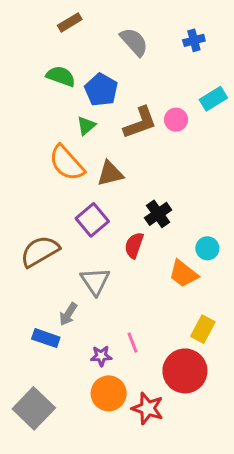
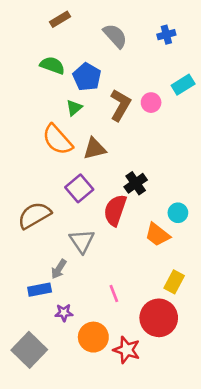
brown L-shape: (140, 123) -> (120, 105), turned -40
red semicircle: (134, 245) -> (115, 210), size x1.4
blue rectangle: (46, 338) -> (40, 290), turned -30
purple star: (101, 356) -> (64, 313), moved

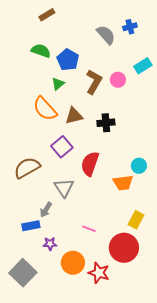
gray semicircle: (115, 36) -> (106, 35), moved
black cross: (136, 183) -> (106, 123), moved, turned 30
orange trapezoid: (157, 235) -> (123, 183), turned -45
pink line: (114, 293) -> (89, 229), turned -48

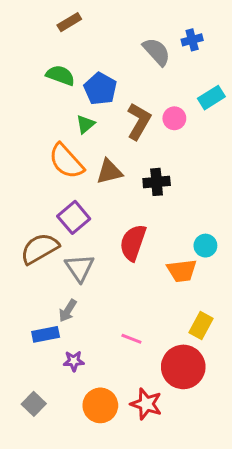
purple square: (62, 147) -> (74, 217), moved
gray triangle: (64, 188) -> (80, 268), moved
orange circle: (73, 263) -> (100, 405), moved
gray square: (23, 273) -> (34, 404), size x0.6

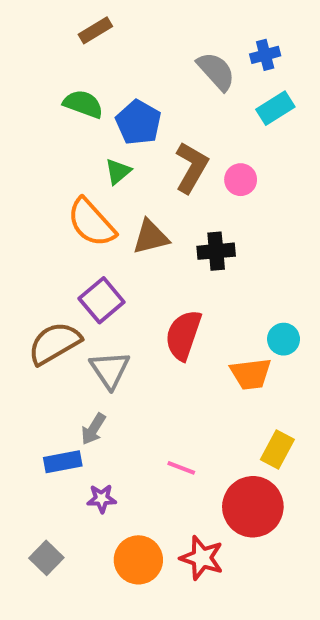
cyan rectangle: (211, 98) -> (275, 108), moved
pink circle: (174, 118) -> (241, 180), moved

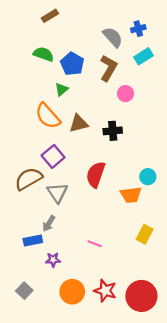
brown L-shape: (192, 167) -> (108, 68), moved
red circle: (253, 507) -> (141, 296), moved

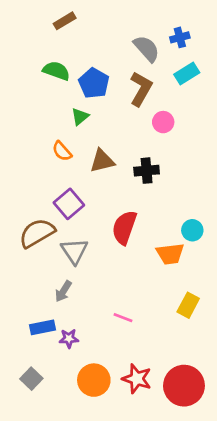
orange semicircle: (48, 116) -> (62, 151), size x0.6
blue rectangle: (33, 241) -> (42, 327), moved

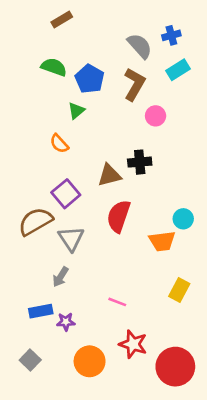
brown triangle: (102, 161) -> (109, 175), moved
red star: (137, 379) -> (133, 344), moved

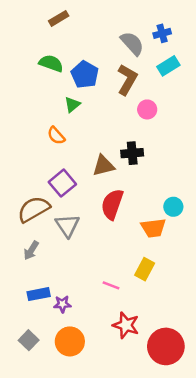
gray arrow: (61, 277) -> (31, 250), moved
yellow rectangle: (179, 290) -> (145, 269), moved
orange circle: (90, 361) -> (70, 341), moved

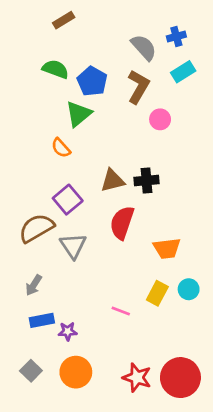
green triangle: (72, 104) -> (79, 114), size x1.5
black cross: (132, 153) -> (146, 181), moved
cyan circle: (173, 207) -> (189, 289), moved
gray arrow: (31, 250) -> (34, 285), moved
red star: (126, 325) -> (137, 378), moved

